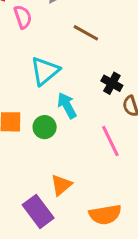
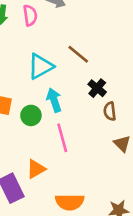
brown line: (86, 33) -> (78, 54), moved
pink line: (110, 141) -> (62, 138), moved

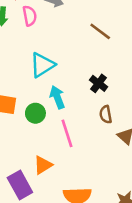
brown line: (78, 54) -> (100, 31), moved
brown semicircle: (110, 111) -> (106, 114), moved

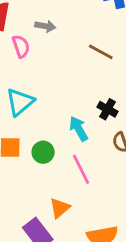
cyan triangle: (42, 65) -> (20, 102), moved
cyan arrow: (57, 97) -> (79, 129), moved

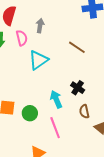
gray arrow: (45, 26) -> (40, 26), turned -96
cyan triangle: (20, 102) -> (38, 60), moved

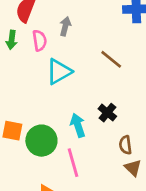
brown semicircle: (84, 112) -> (125, 145), moved
green circle: (30, 113) -> (41, 141), size x1.5

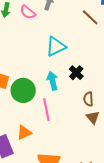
pink semicircle: (40, 40) -> (28, 12), turned 133
brown line: (111, 59) -> (90, 17), moved
cyan triangle: (59, 72) -> (56, 46), moved

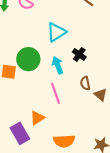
green circle: (23, 90) -> (28, 59), moved
brown semicircle: (88, 99) -> (85, 83), moved

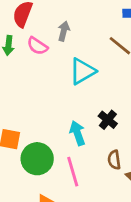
cyan triangle: (56, 32) -> (82, 71), moved
green circle: (28, 59) -> (37, 159), moved

